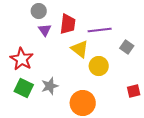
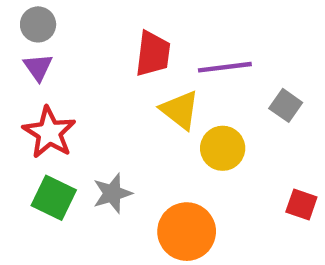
gray circle: (39, 11) -> (38, 24), moved
purple triangle: (45, 30) -> (38, 67), moved
red square: (134, 91) -> (301, 205), turned 32

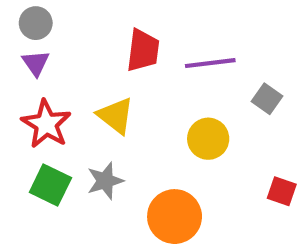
yellow triangle: (180, 110) -> (116, 116), moved

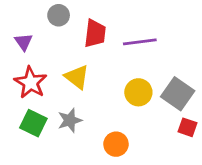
gray circle: (36, 23) -> (59, 15), moved
gray square: (267, 99) -> (178, 94), moved, size x1.6
orange circle: (175, 217) -> (116, 144), size x0.7

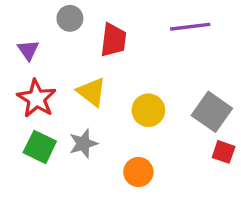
purple line: (140, 42) -> (190, 27), moved
yellow circle: (138, 92) -> (148, 110), moved

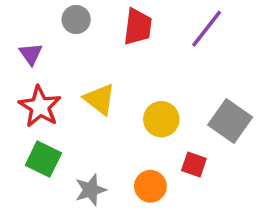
purple line: (190, 27) -> (207, 29), turned -45
red trapezoid: (113, 40) -> (138, 27), moved
gray star: (83, 144) -> (91, 190), moved
red square: (224, 152) -> (194, 164), moved

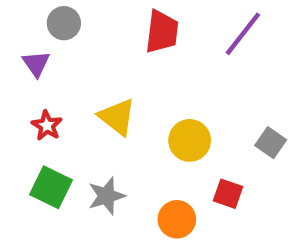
gray circle: (76, 20) -> (64, 23), moved
red star: (40, 106) -> (47, 126), size x0.6
gray square: (230, 121) -> (271, 143), size x0.6
gray star: (91, 190) -> (106, 196), moved

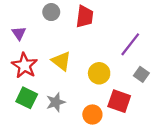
gray circle: (64, 23) -> (51, 12), moved
purple line: (243, 34) -> (130, 44), moved
red star: (47, 126) -> (24, 66), size x1.6
red square: (228, 194) -> (119, 101), size x1.5

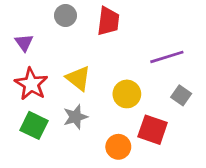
purple line: (130, 44) -> (167, 57), turned 35
gray star: (56, 102) -> (75, 117), moved

